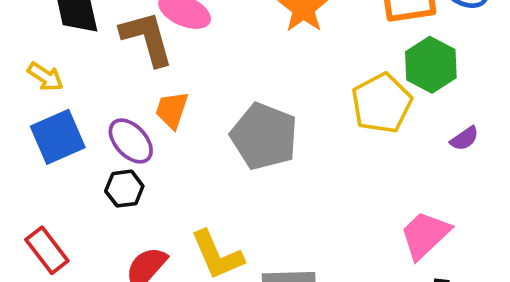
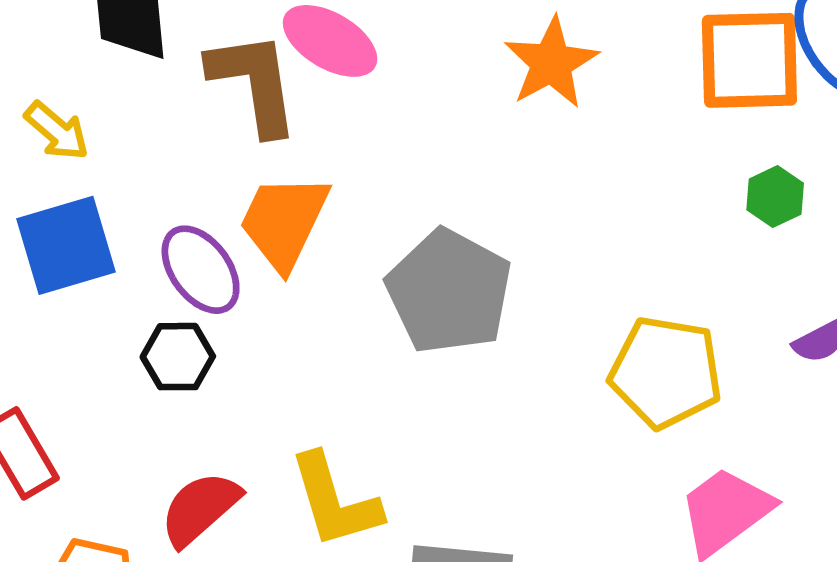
green hexagon: (431, 65) -> (775, 197), size x0.6
yellow pentagon: (382, 103) -> (666, 372), moved, turned 30
orange trapezoid: (172, 110) -> (284, 222), size x1.4

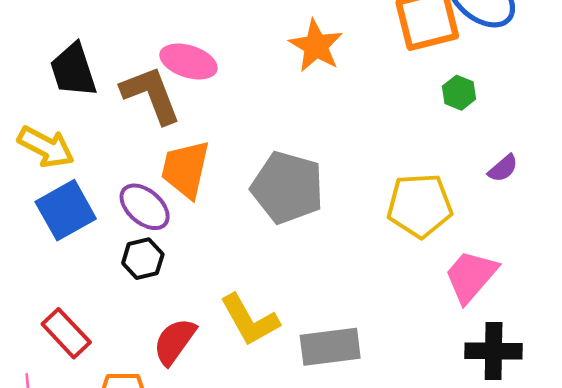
yellow arrow: (57, 131) -> (46, 147), size x1.4

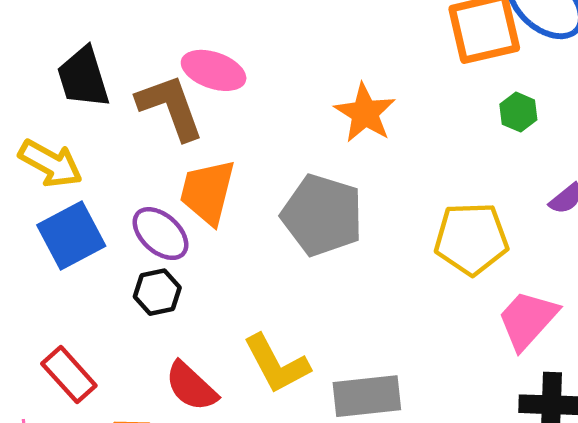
orange star: (316, 46) -> (365, 113), moved
red semicircle: (175, 341) -> (191, 386), turned -84

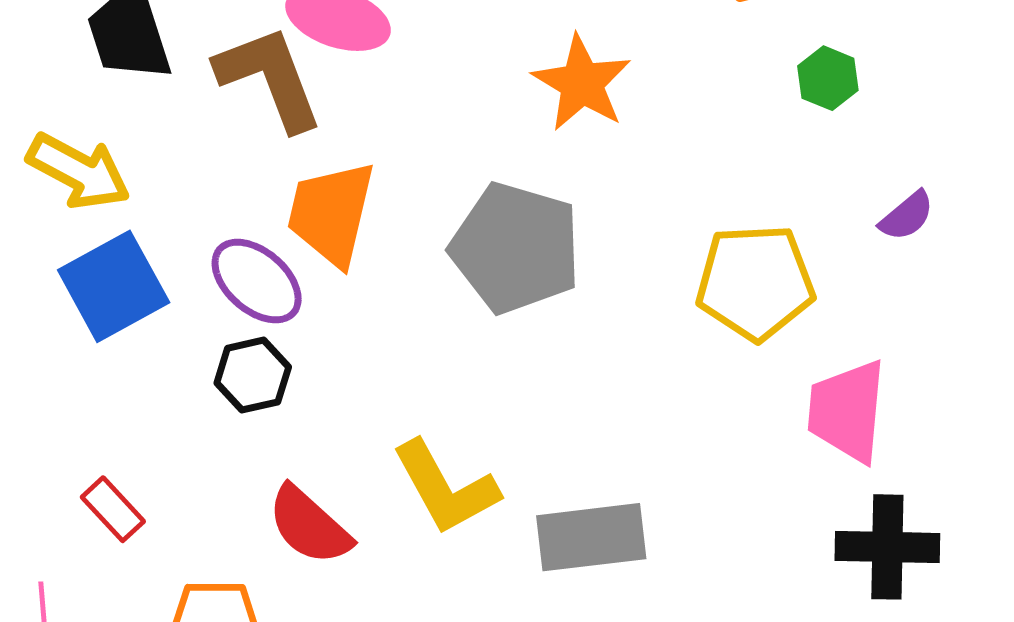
pink trapezoid: (527, 320) -> (847, 411), turned -36
red rectangle: (69, 375) -> (113, 509), size x0.7

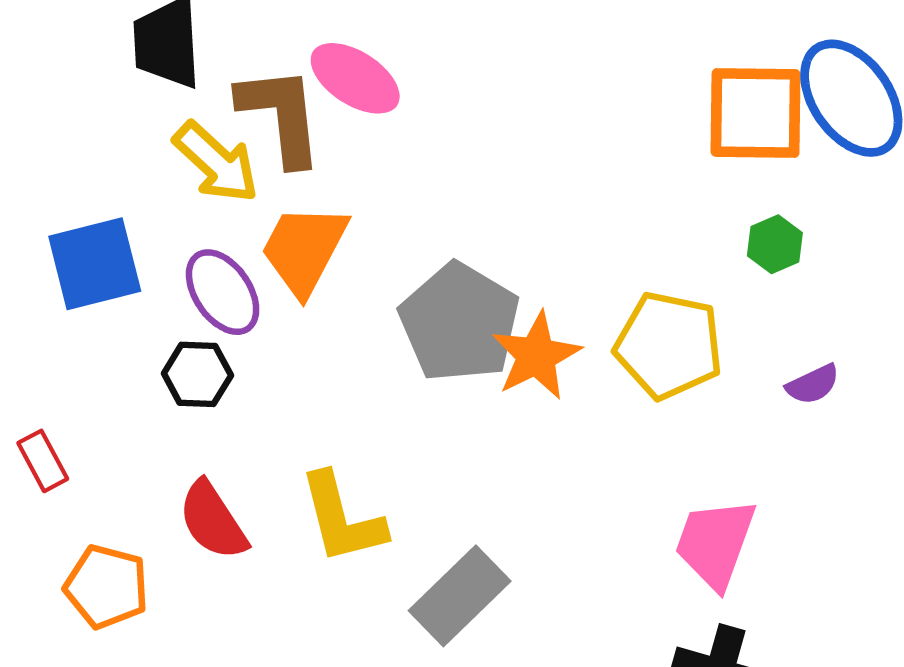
orange star: (582, 83) -> (536, 356), moved
yellow arrow: (79, 171) -> (216, 162), moved
yellow pentagon: (755, 282) -> (669, 345), moved
gray rectangle: (591, 537) -> (460, 596), turned -52

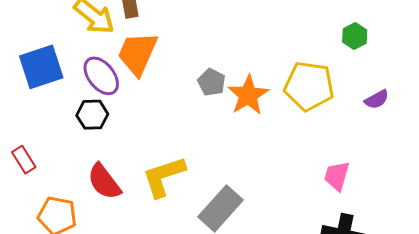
gray pentagon: (459, 323) -> (212, 82), size x0.5
yellow L-shape: (342, 518) -> (164, 177), turned 90
pink trapezoid: (715, 543) -> (337, 176), size x0.7

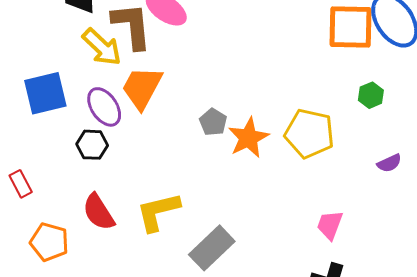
green hexagon: (355, 36) -> (371, 95), moved
purple semicircle: (377, 99) -> (389, 163), moved

